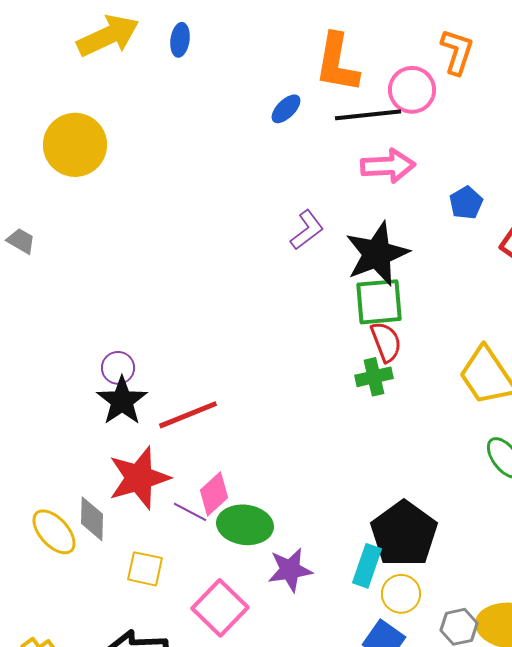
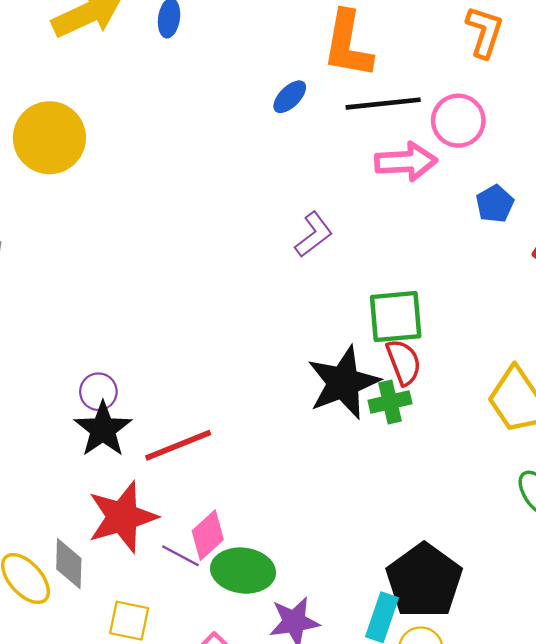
pink circle: (412, 90) -> (458, 121), moved
black star: (377, 254) -> (343, 383), moved

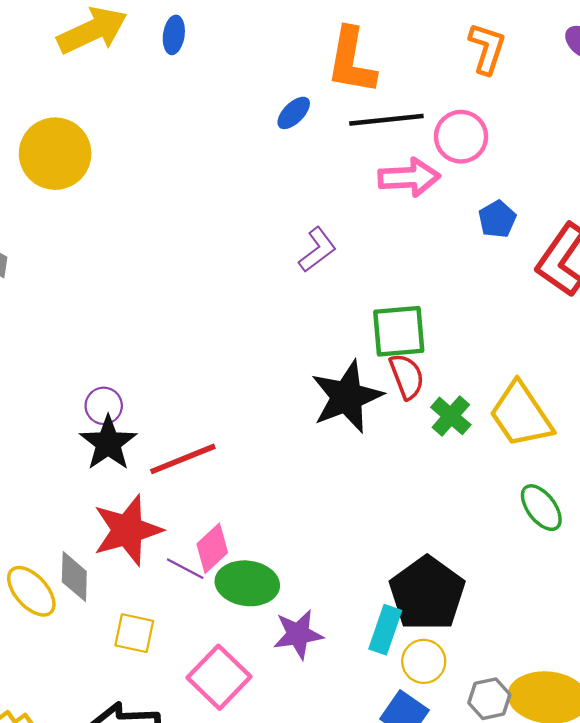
green cross: (390, 402) -> (451, 416), moved, turned -36

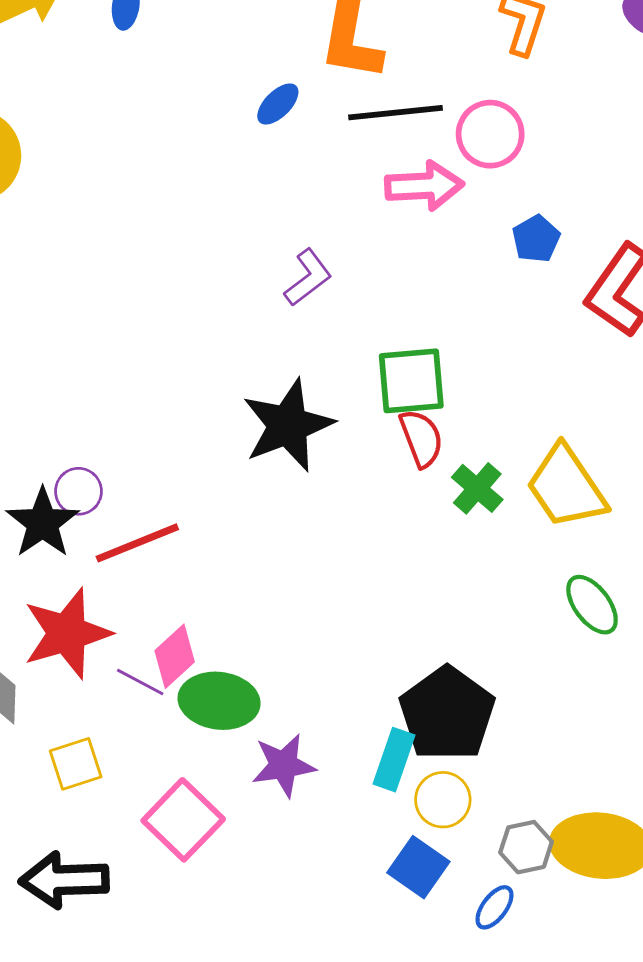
black star: (347, 397) -> (288, 425), moved
purple circle: (104, 406) -> (78, 491), moved
yellow square: (134, 633) -> (76, 764), turned -30

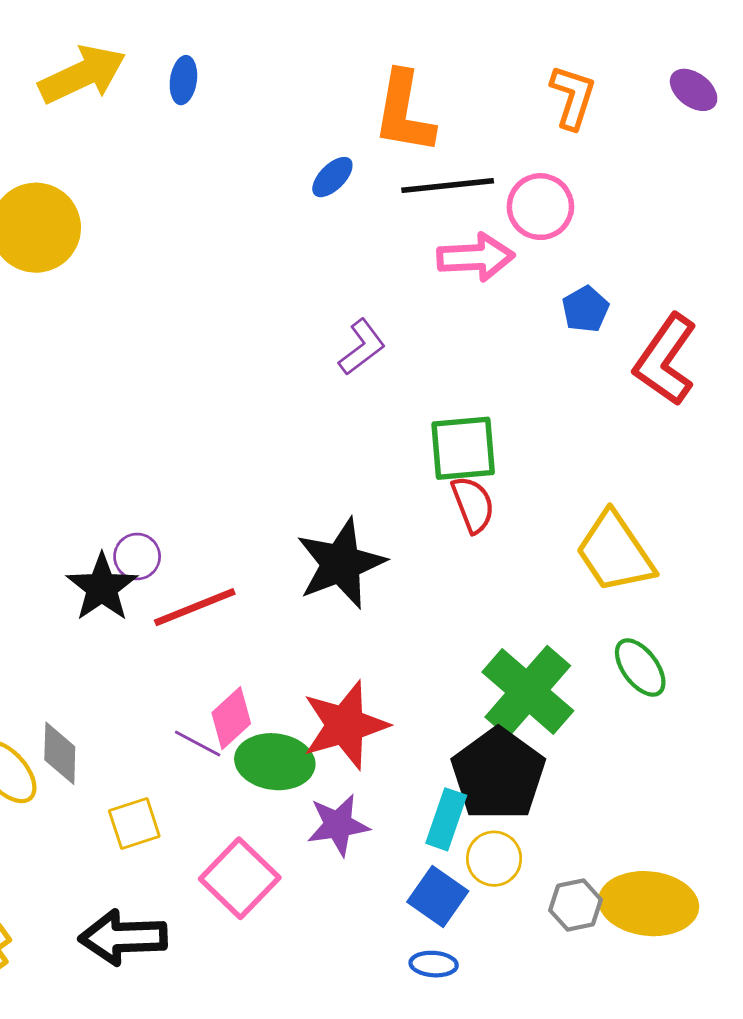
black star: (288, 425) -> (341, 564), moved
green cross: (477, 488) -> (528, 691), moved, size x1.8
red star: (67, 633) -> (345, 725), moved
blue square: (418, 867) -> (438, 897), moved
blue ellipse: (494, 907) -> (434, 964), moved, turned 57

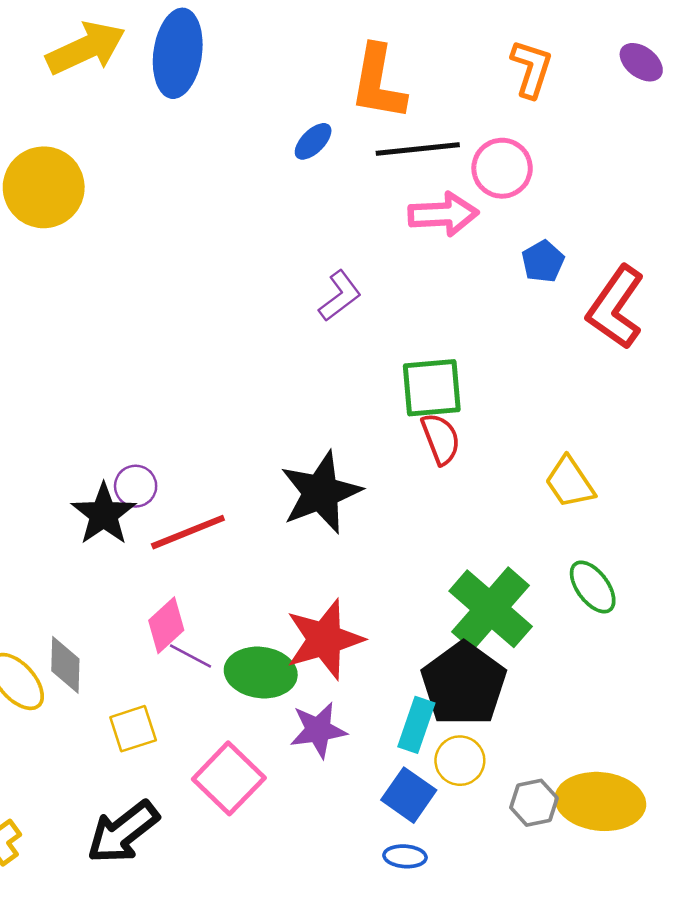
blue ellipse: (183, 80) -> (178, 53), size x2.0
yellow trapezoid: (615, 552) -> (570, 482), size x0.7
pink diamond: (231, 718) -> (166, 625), moved
black arrow: (123, 937) -> (123, 832), turned -36

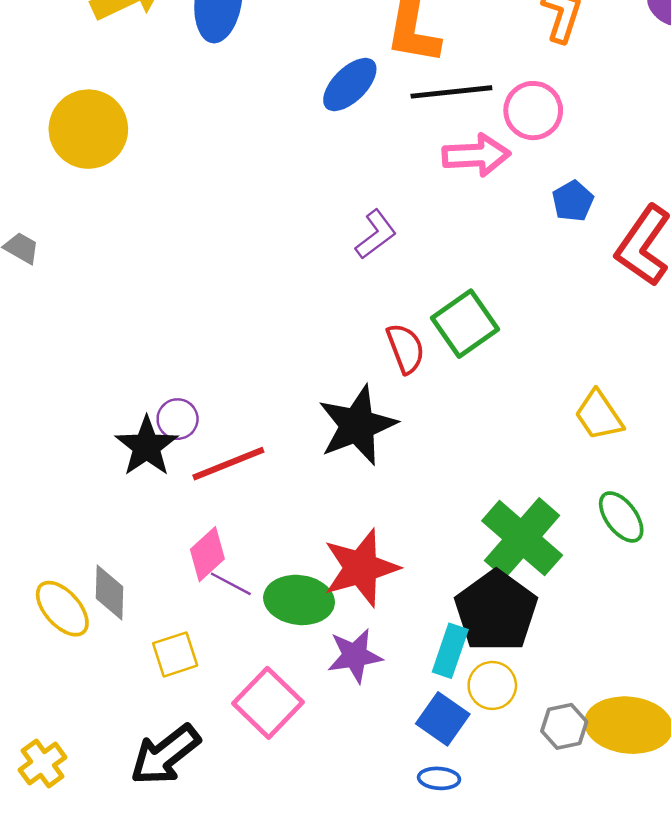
blue ellipse: (313, 141) -> (350, 85), size x1.5
green square: (432, 388) -> (465, 324), turned -30
red semicircle: (441, 439) -> (406, 348), moved

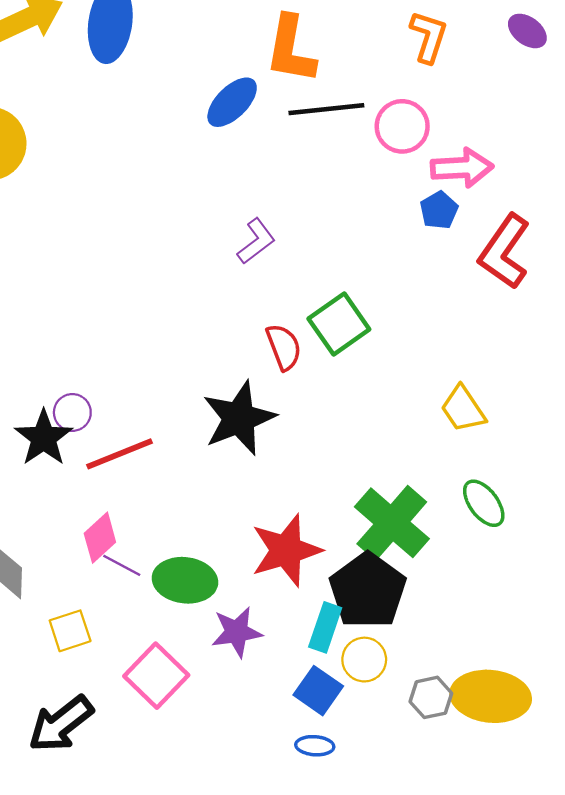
pink arrow: (476, 155) -> (462, 168), moved
red star: (361, 568) -> (286, 550), moved

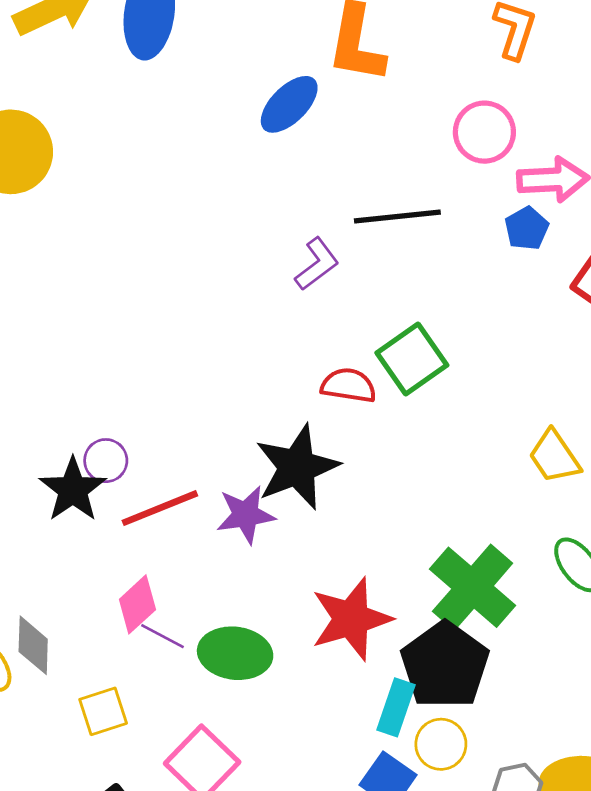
black line: (326, 109) -> (397, 217), moved
red semicircle: (284, 347) -> (349, 385), turned -60
purple star: (237, 632) -> (246, 515), moved

